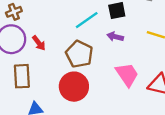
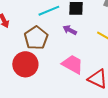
pink trapezoid: (127, 75) -> (73, 64), turned -40

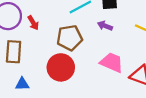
brown pentagon: (36, 38) -> (70, 38), turned 30

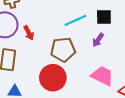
purple arrow: (105, 26) -> (98, 40), turned -80

